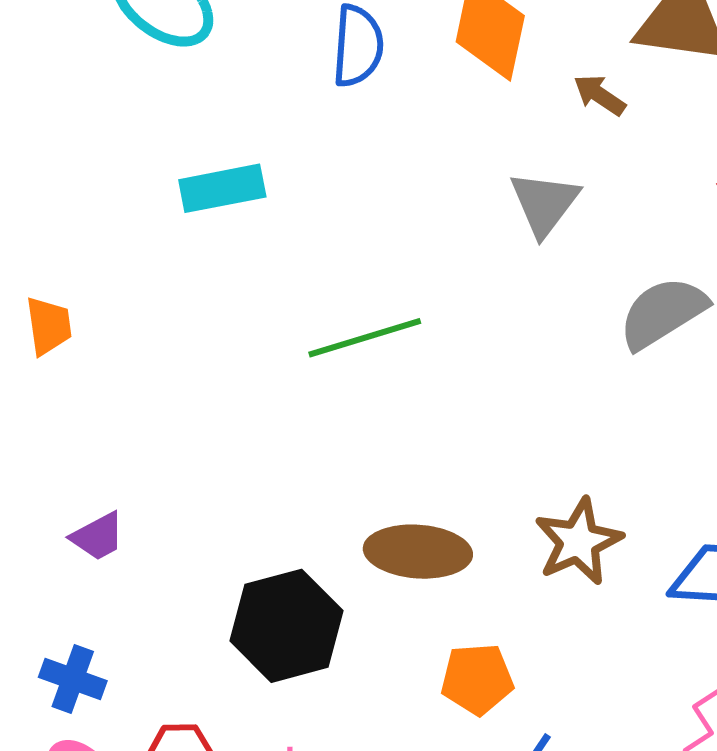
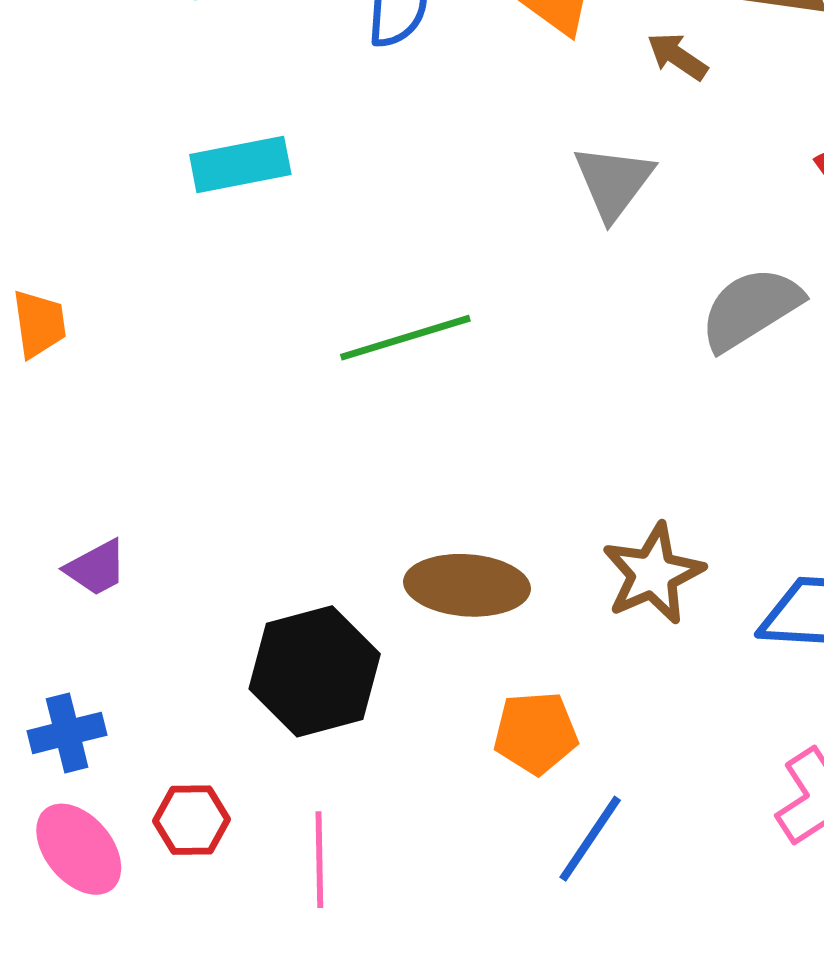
blue cross: (73, 679) -> (67, 733), turned -34

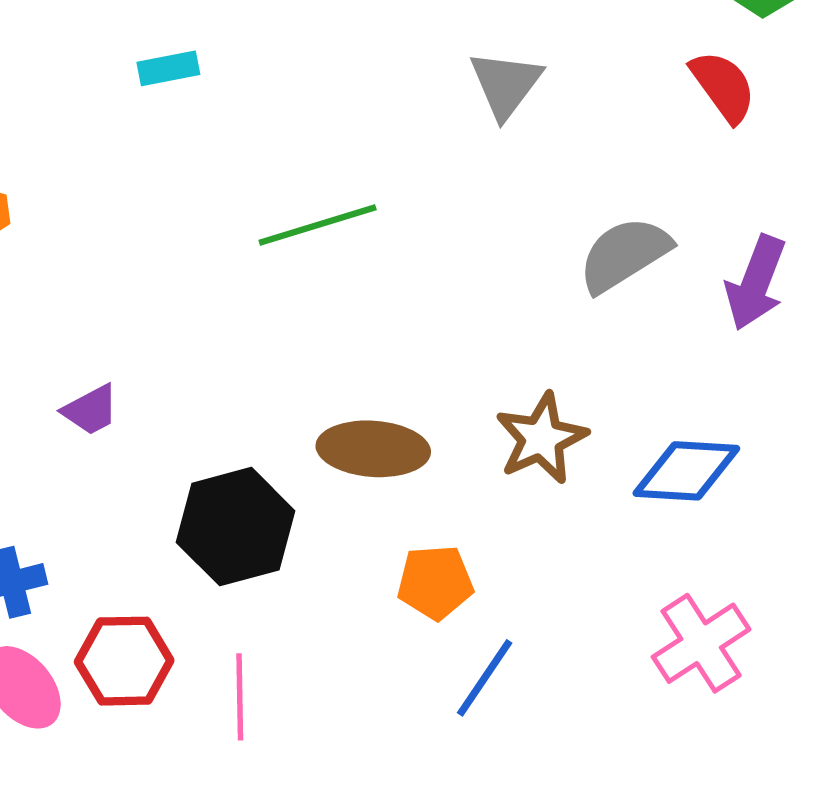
cyan rectangle: (240, 164) -> (168, 68), size x0.7
gray semicircle: (751, 309) -> (624, 254), moved
purple trapezoid: (96, 568) -> (91, 410), moved
red hexagon: (191, 820) -> (124, 661), size x1.4

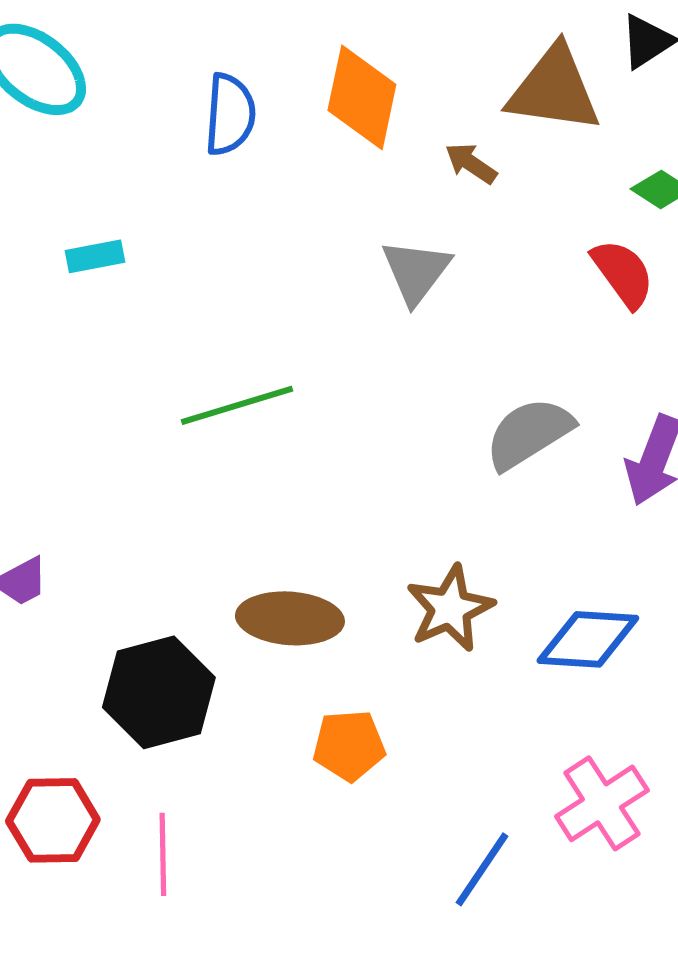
blue line: (485, 678) -> (482, 869), moved

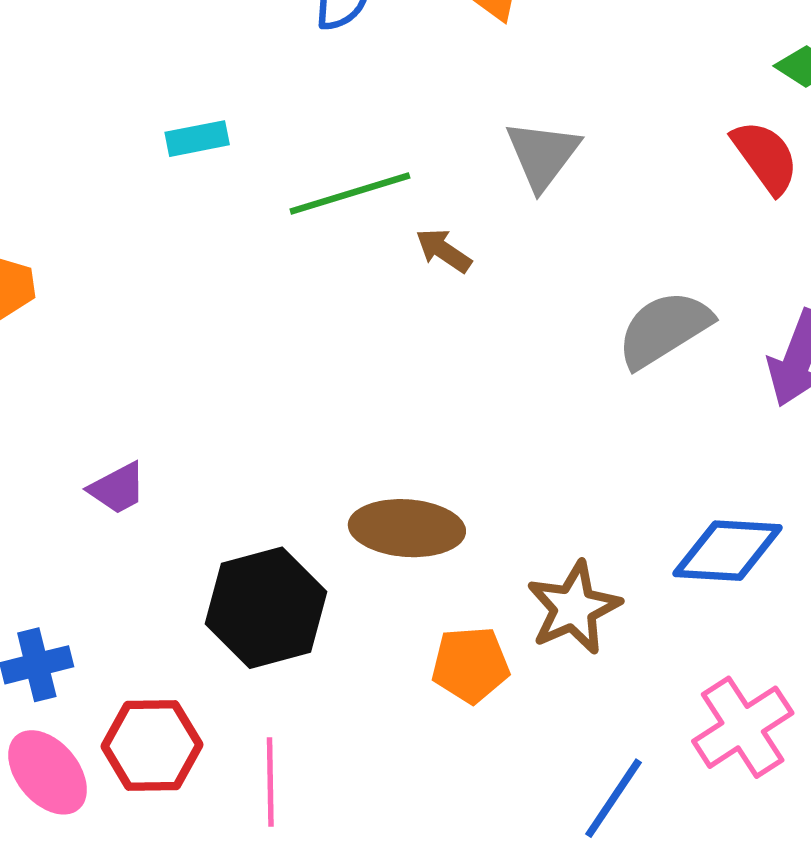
brown arrow: (471, 163) -> (444, 251), moved
green line: (237, 405) -> (350, 193), moved
brown star: (450, 608) -> (574, 608), moved

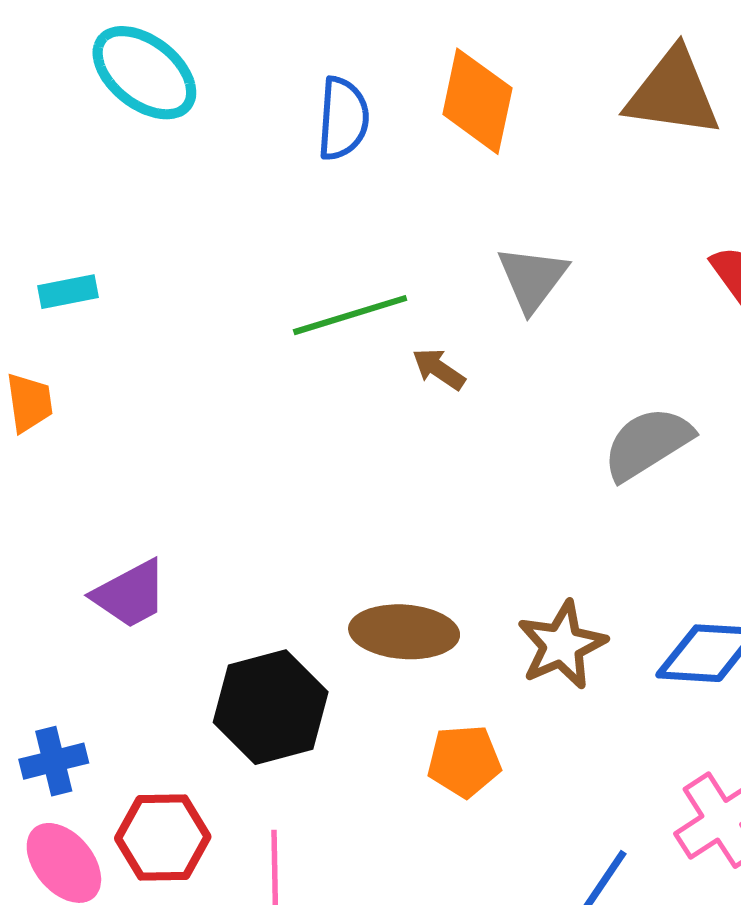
cyan rectangle: (197, 139) -> (68, 292), moved
purple trapezoid: (117, 488) -> (130, 594), size x1.4
brown star: (574, 608) -> (562, 645), moved

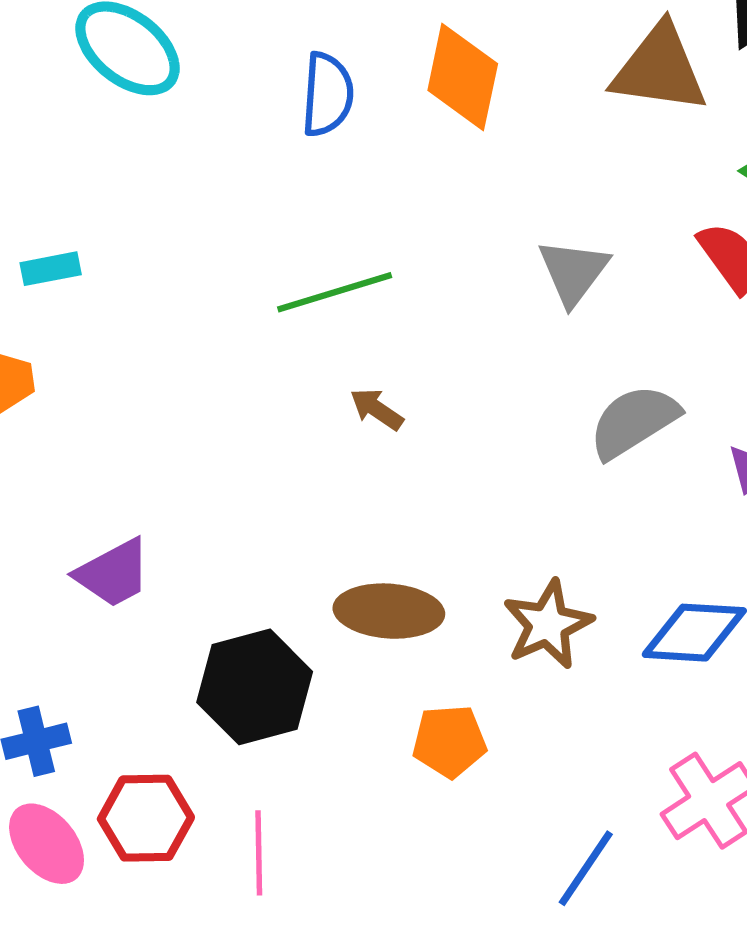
gray triangle: (532, 278) -> (573, 272), moved
brown arrow: (439, 369) -> (377, 409), moved

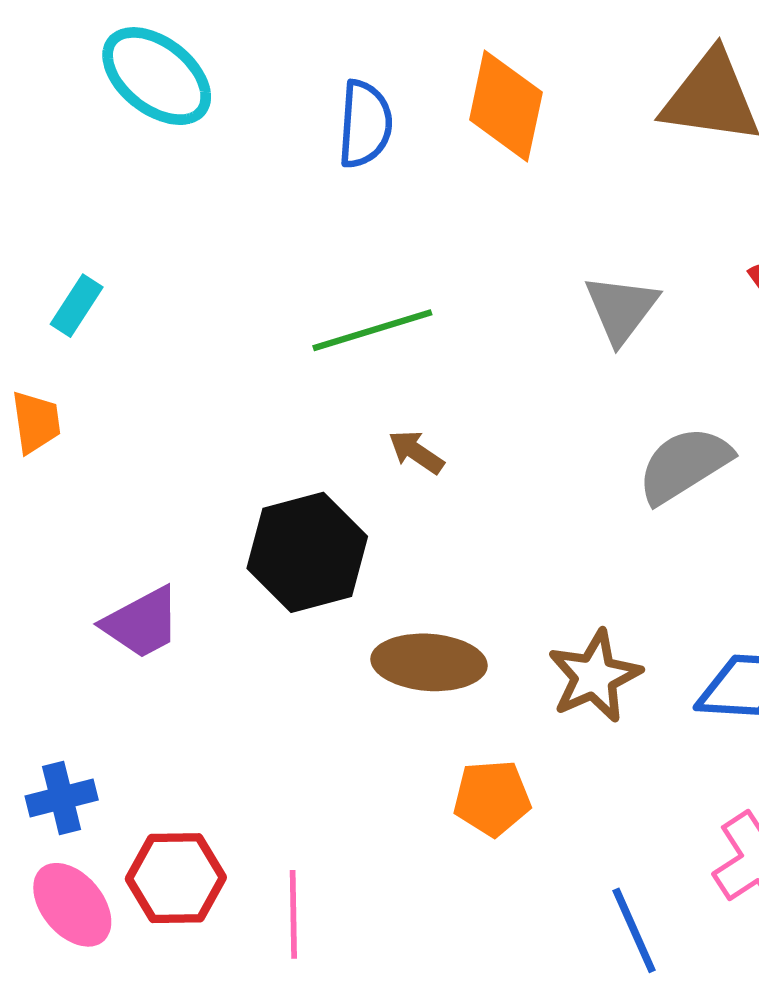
cyan rectangle: (51, 269) -> (77, 306), turned -46
black hexagon: (255, 687) -> (307, 552), moved
blue line: (586, 868) -> (634, 930), turned -58

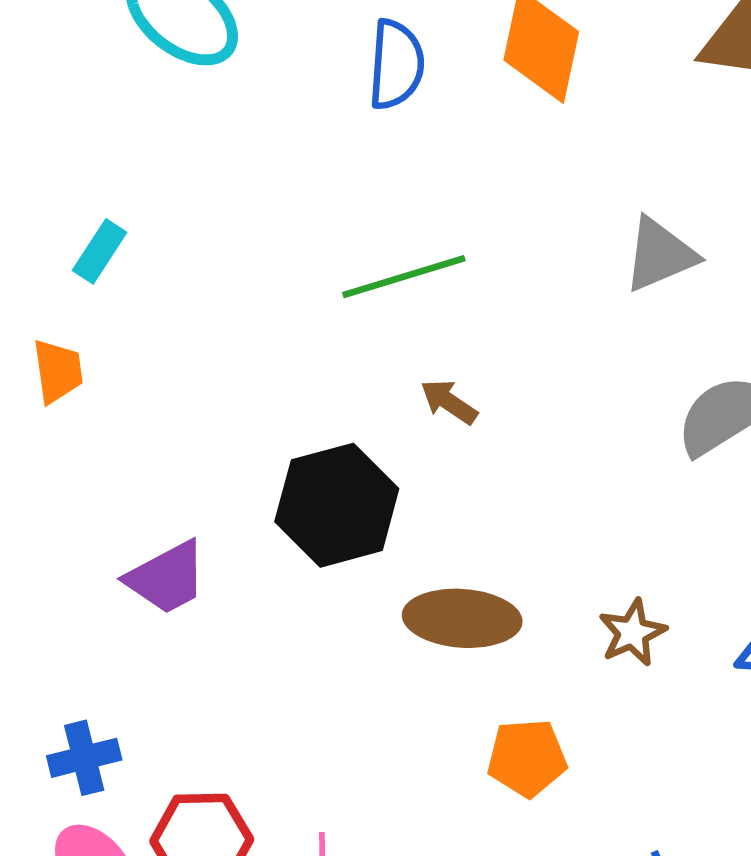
gray triangle: (621, 309) -> (660, 255), turned 30
brown star: (595, 676) -> (632, 633), size x0.7

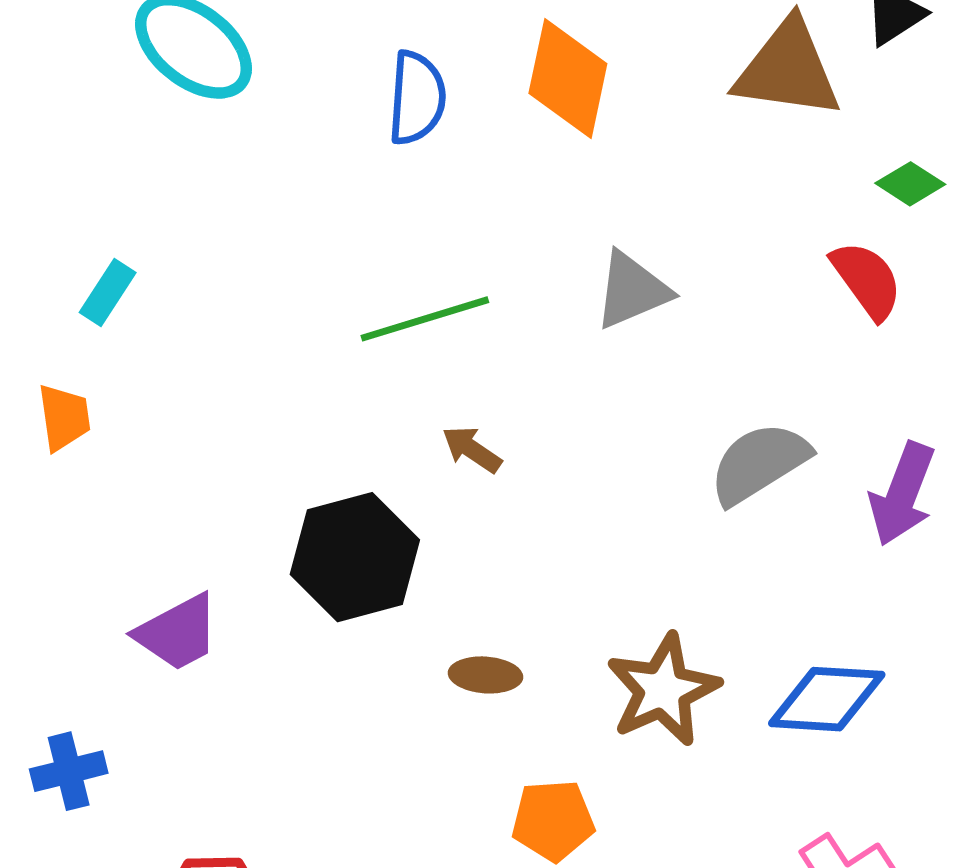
gray triangle: (660, 255) -> (632, 290), moved
brown ellipse: (462, 618) -> (485, 675), size x0.6
brown star: (632, 633) -> (663, 690), size x1.6
blue cross: (84, 758) -> (69, 771), moved

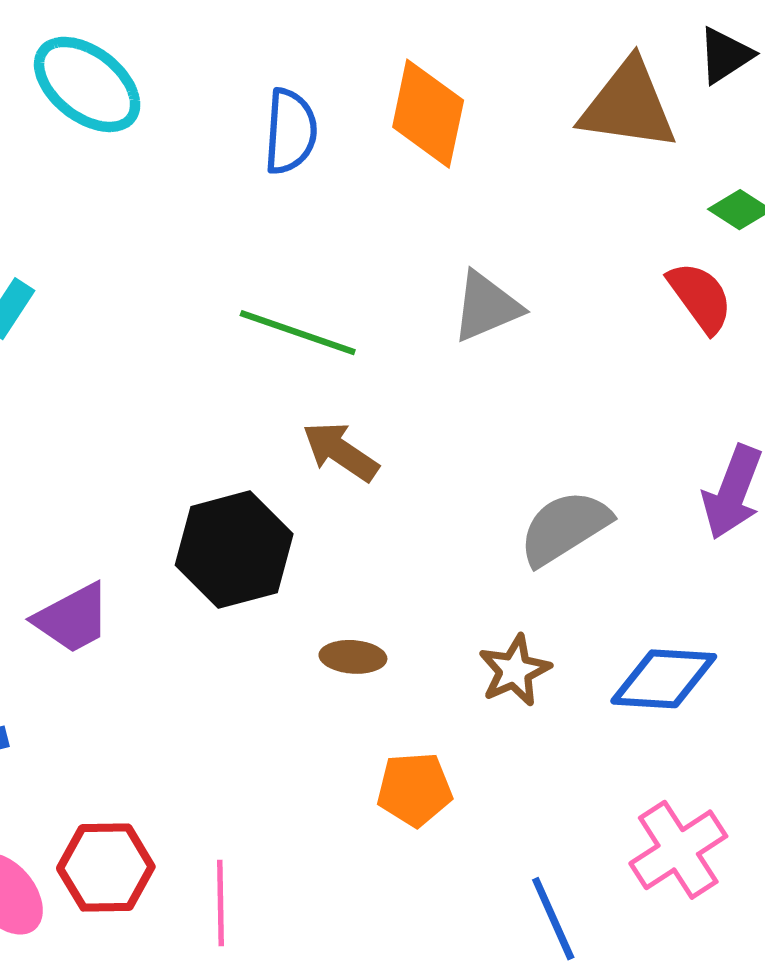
green line: (425, 319) -> (298, 333), turned 36
brown arrow: (472, 449) -> (340, 451), size x1.4
gray semicircle: (759, 463) -> (565, 528), moved
brown star: (663, 690) -> (515, 670), size x0.7

